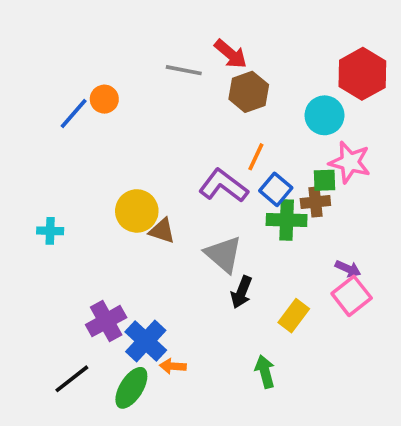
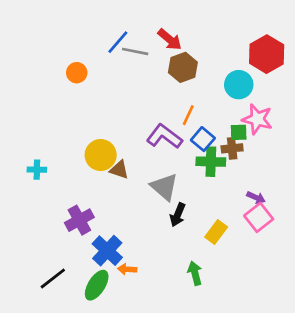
blue line: (74, 114) -> (118, 42), moved
purple cross: (106, 321) -> (79, 220), moved

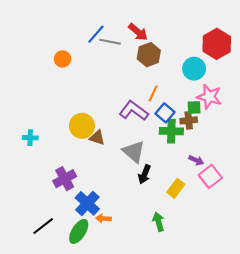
purple arrow: (256, 198) -> (196, 160), moved

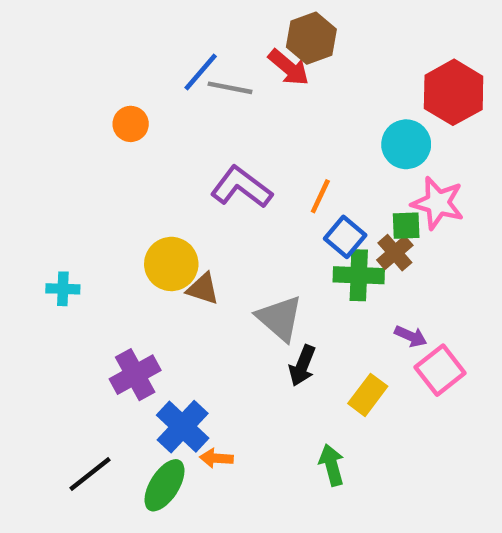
brown hexagon: (149, 55) -> (311, 38), moved
purple L-shape: (134, 111) -> (241, 187), moved
brown cross: (189, 120) -> (395, 253), turned -35

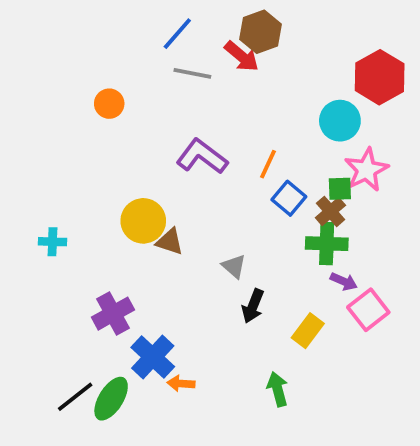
blue line: (201, 72) -> (177, 34), moved
pink star: (438, 203) -> (366, 170), turned 30
green cross: (359, 275) -> (327, 244), moved
gray triangle: (280, 318) -> (234, 266), size x0.6
green ellipse: (165, 485) -> (111, 399), moved

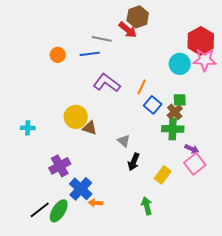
blue line: (177, 34) -> (90, 54), moved, turned 42
pink star: (366, 170) -> (205, 60), moved, turned 30
purple arrow: (344, 281) -> (192, 149), moved

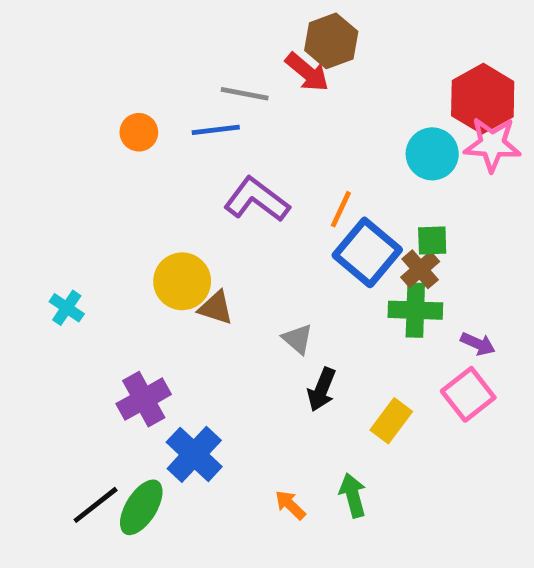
blue square: (153, 105) -> (367, 252), size x1.5
cyan cross: (28, 128) -> (67, 308), turned 32
purple arrow: (192, 149) -> (478, 344), moved
orange arrow: (96, 203) -> (290, 505), moved, turned 40

